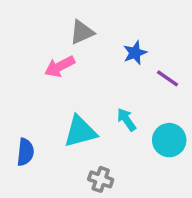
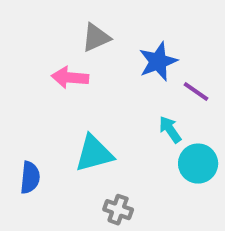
blue star: (135, 53) -> (158, 61), size x1.4
pink arrow: (60, 66) -> (70, 77), turned 32
cyan arrow: (126, 120) -> (170, 130), moved

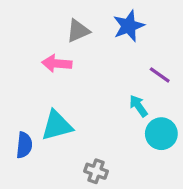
blue star: (158, 61) -> (129, 26), moved
cyan triangle: (94, 154) -> (57, 126), moved

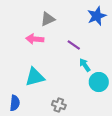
blue star: (129, 26) -> (97, 16), moved
purple line: (160, 75) -> (74, 45), moved
blue semicircle: (24, 145) -> (15, 103), moved

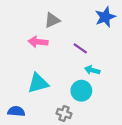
cyan arrow: (85, 65) -> (92, 70), turned -40
cyan circle: (99, 82) -> (81, 91), moved
blue semicircle: (15, 103) -> (16, 111), turned -91

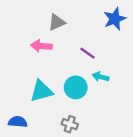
cyan circle: (81, 91) -> (76, 87), moved

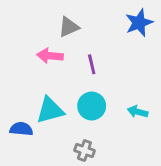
purple line: (88, 53) -> (92, 64), moved, turned 42
cyan arrow: (101, 77) -> (138, 112), moved
blue semicircle: (18, 122) -> (21, 129), moved

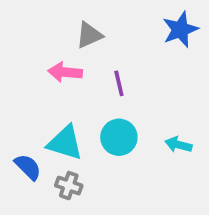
cyan triangle: (50, 110) -> (65, 143), turned 32
blue semicircle: (21, 129) -> (28, 167), turned 40
gray cross: (84, 151) -> (69, 186), moved

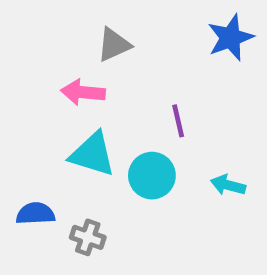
purple line: (119, 83) -> (178, 121), moved
cyan triangle: (65, 143) -> (93, 154), moved
blue semicircle: (28, 167) -> (35, 214), turned -48

